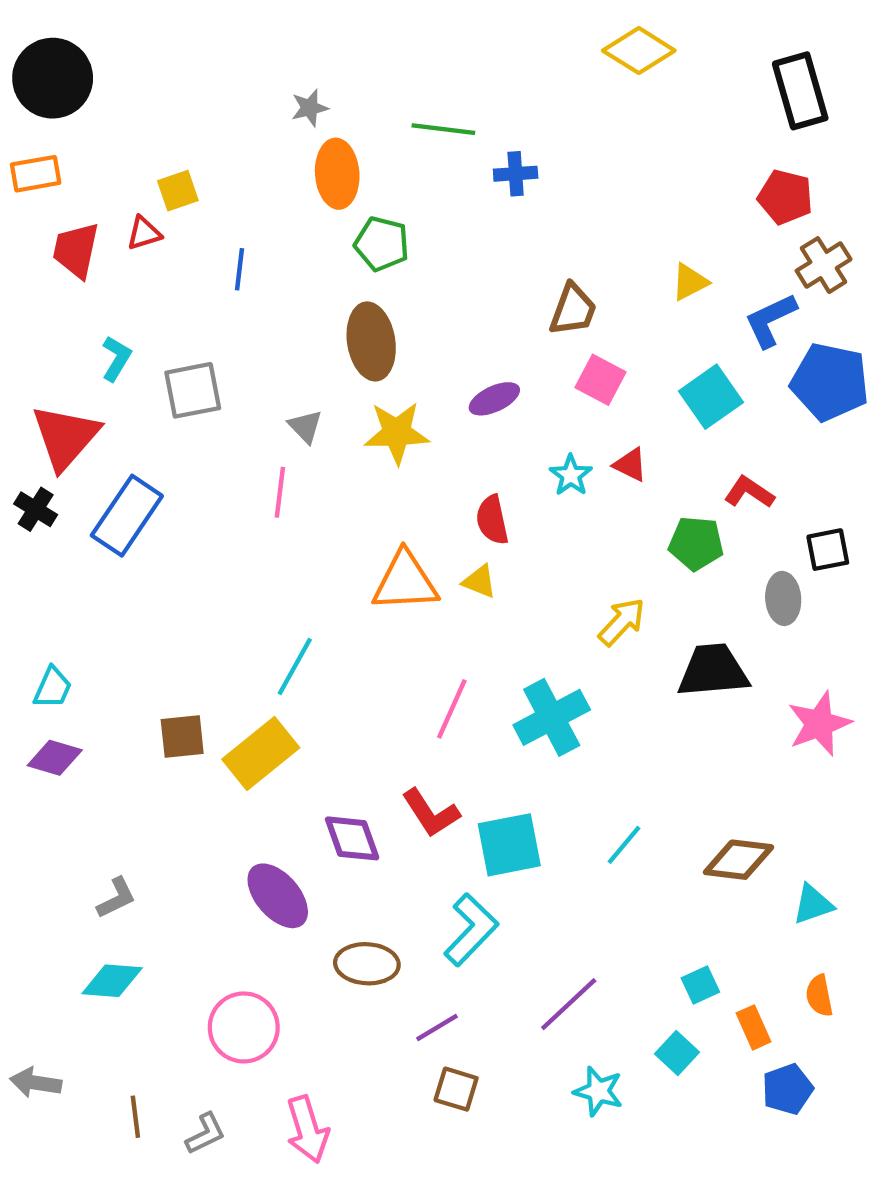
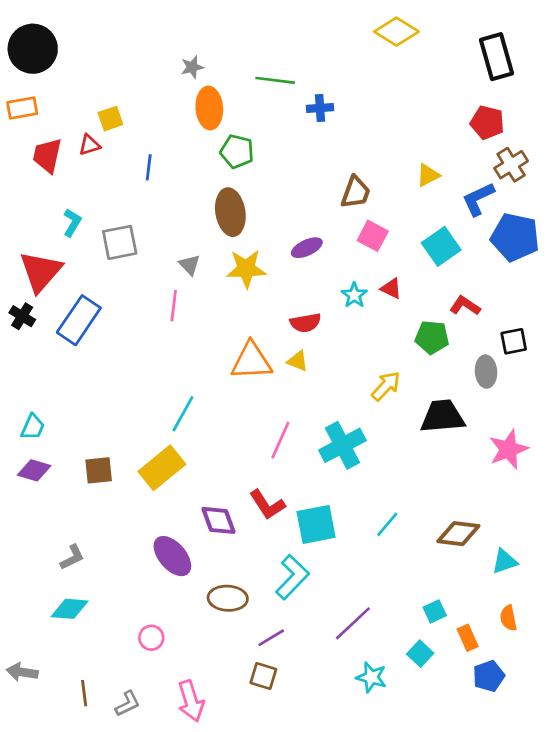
red semicircle: (492, 520) -> (305, 323), turned -88
brown square: (182, 737) -> (99, 470), moved
pink circle: (244, 1027) -> (151, 638), size x0.6
brown square: (456, 1089) -> (263, 676), moved

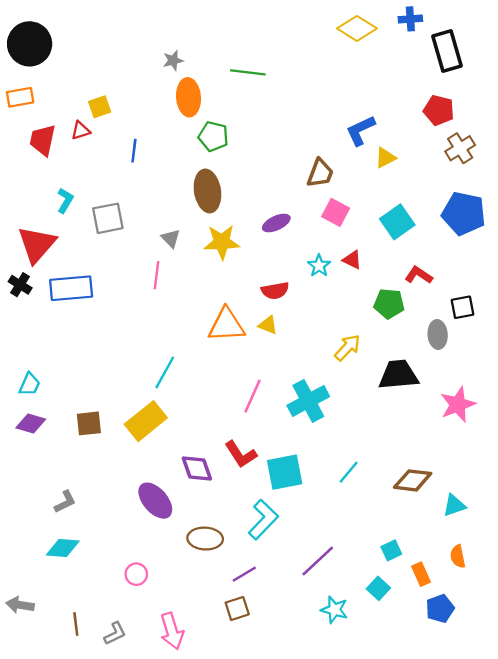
blue cross: (320, 108) -> (410, 19), moved
blue L-shape: (478, 199) -> (361, 130), moved
blue rectangle: (79, 320) -> (71, 288), turned 51
brown square: (263, 676) -> (237, 609), turned -35

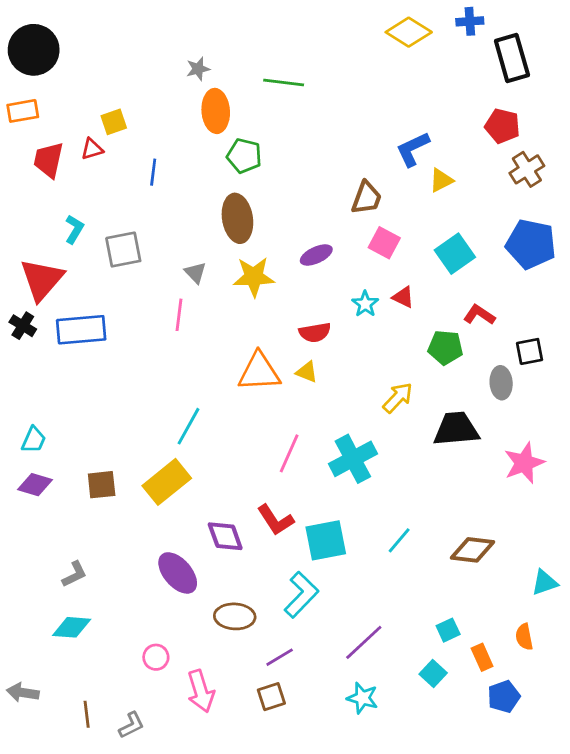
cyan triangle: (454, 505) -> (545, 582), moved
cyan star: (334, 610) -> (362, 698), moved
pink arrow: (172, 631) -> (201, 691), moved

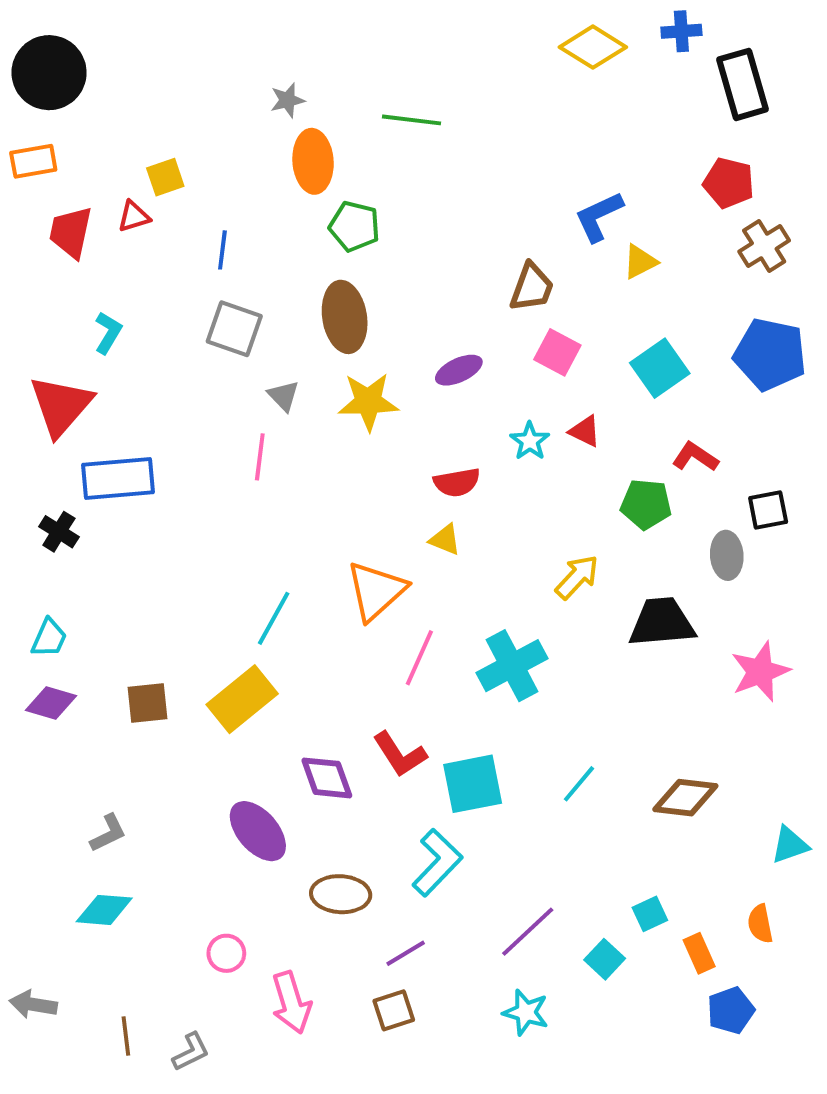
gray square: (123, 250) -> (234, 329), moved, turned 30
black cross: (23, 326) -> (59, 532), moved
orange triangle: (259, 372) -> (376, 591), moved, turned -39
cyan square: (433, 674) -> (605, 959), moved

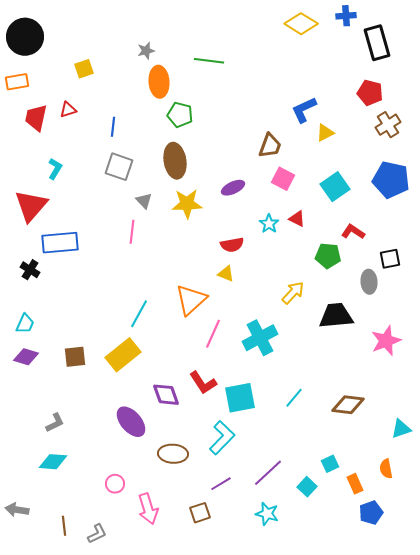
yellow square: (165, 177) -> (84, 69), moved
purple line: (406, 953) -> (221, 484), moved

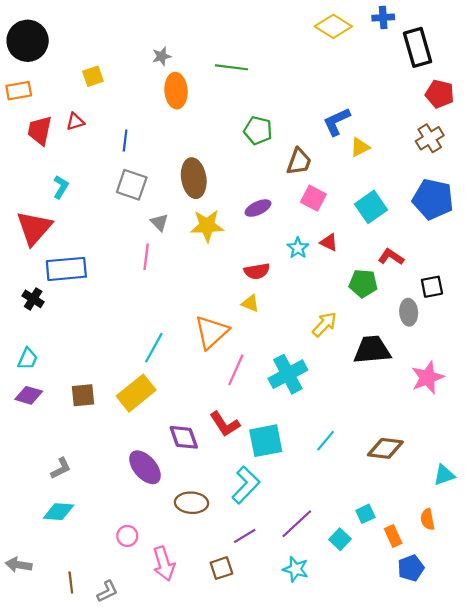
red pentagon: (370, 93) -> (440, 94), moved
green pentagon: (180, 115) -> (258, 130), moved

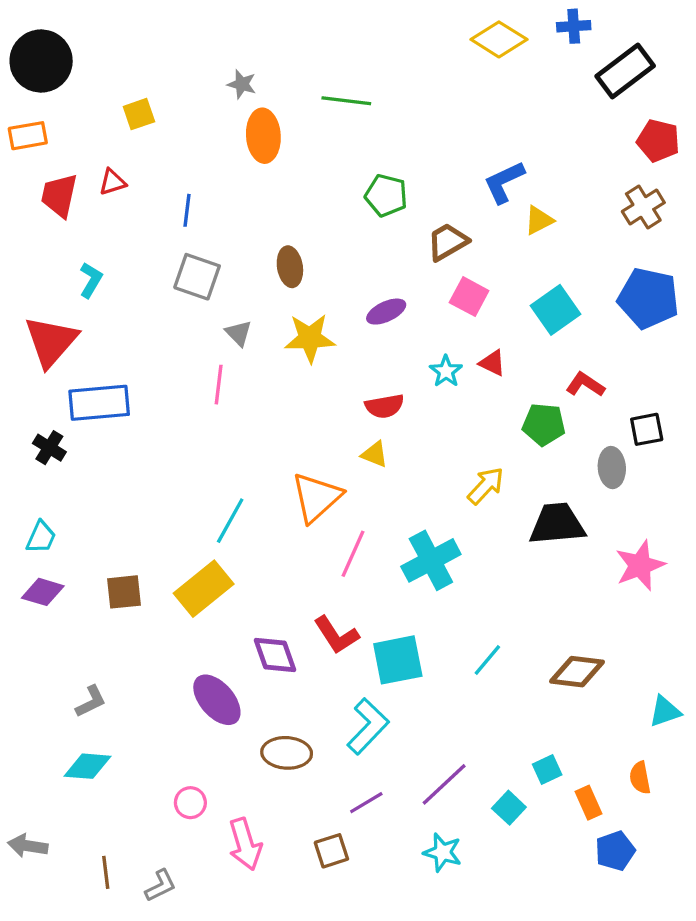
black rectangle: (418, 47) -> (625, 71), turned 69
gray star: (162, 56) -> (242, 84), turned 30
brown trapezoid: (299, 162) -> (448, 242), turned -140
brown ellipse: (194, 178) -> (290, 267), size x0.7

